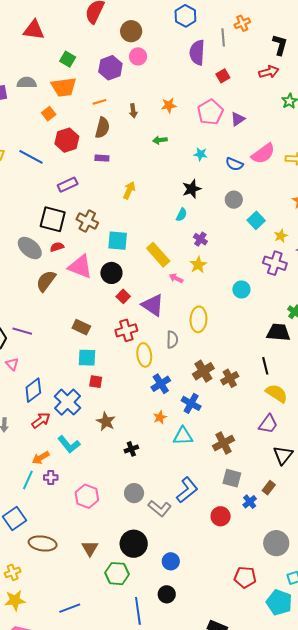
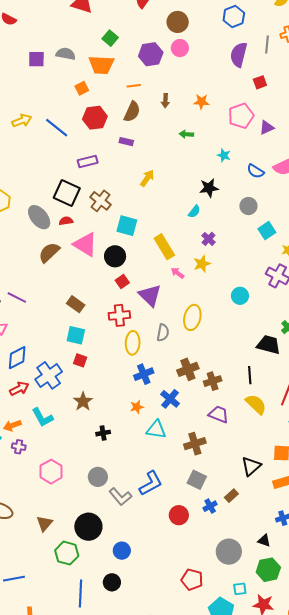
purple trapezoid: (268, 424) -> (219, 414), moved, turned -115

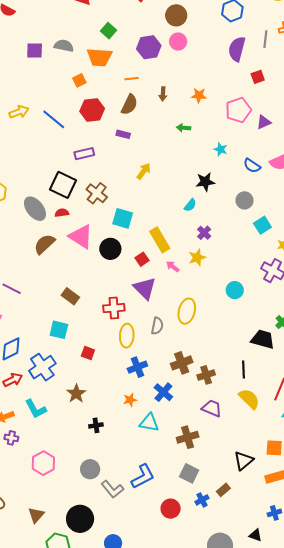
red square: (122, 282) -> (142, 259), moved
cyan square: (76, 335) -> (59, 330), moved
red square: (80, 360) -> (88, 353), moved

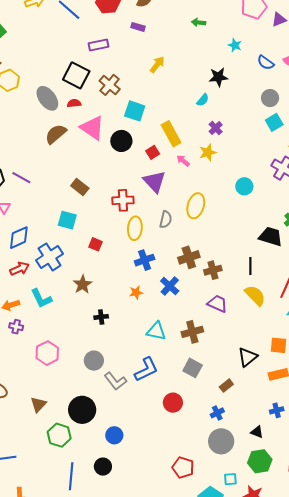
gray circle: (245, 200) -> (270, 98), moved
cyan triangle: (149, 423) -> (156, 331), moved
blue cross: (202, 500) -> (217, 413), moved

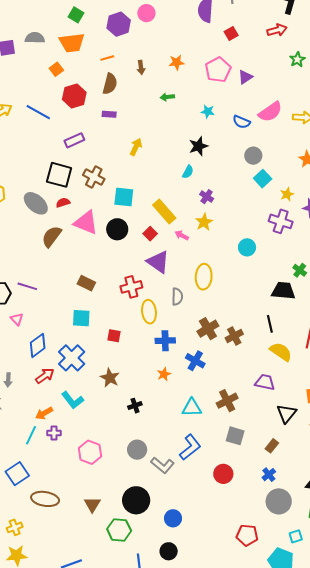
blue cross: (145, 260) -> (165, 341), turned 30
purple trapezoid: (217, 304) -> (265, 382), moved

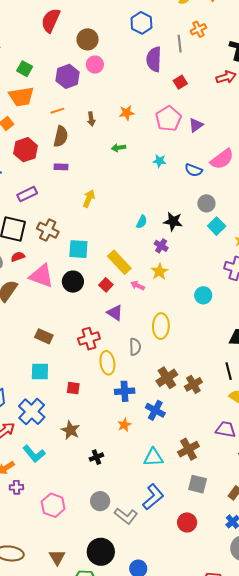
black star: (198, 146) -> (173, 221), moved, turned 30
purple triangle: (158, 262) -> (115, 313), size x0.7

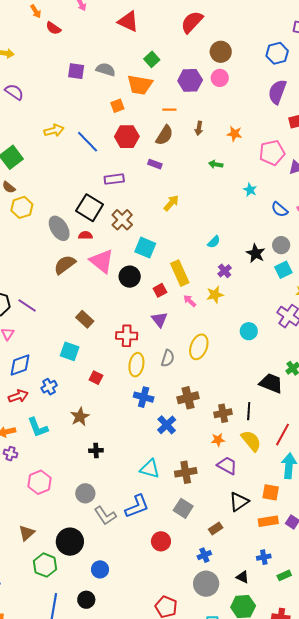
black star: (173, 221) -> (256, 253), moved
brown cross: (193, 384) -> (223, 413), moved
blue cross: (32, 412) -> (49, 387), size x0.6
orange star: (124, 425) -> (218, 440), moved

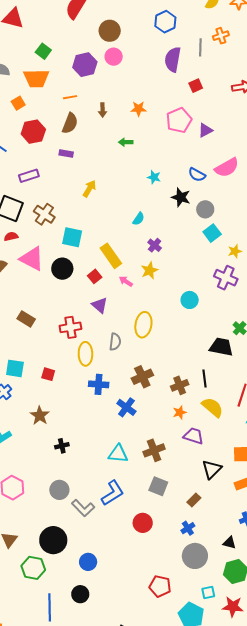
cyan star: (250, 190) -> (154, 177), moved
black star: (256, 253) -> (181, 197), moved
cyan square: (70, 351) -> (15, 368), moved

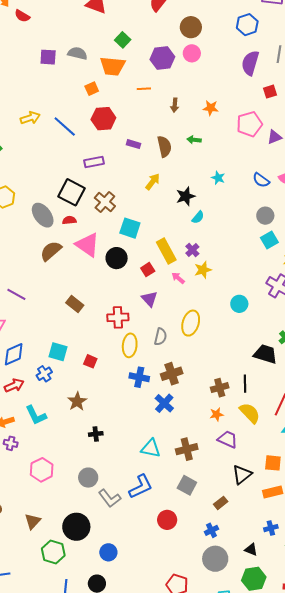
brown semicircle: (70, 123) -> (164, 146), moved, turned -40
black star: (181, 197) -> (186, 196), moved, turned 30
purple cross: (155, 245) -> (192, 250), moved
brown cross: (142, 377) -> (172, 374), moved

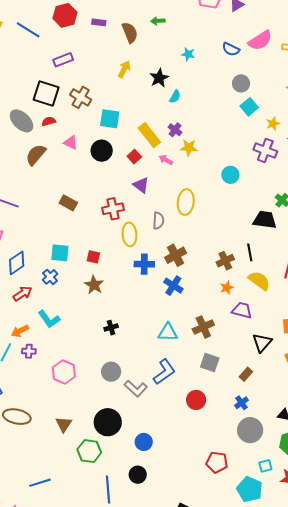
purple rectangle: (134, 144) -> (99, 22), moved
pink triangle: (87, 245) -> (71, 142), size x0.6
yellow star: (203, 270) -> (189, 148), turned 30
brown star: (77, 401) -> (94, 285), moved

